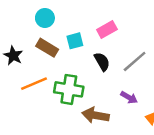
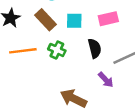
green cross: (69, 89) -> (57, 50), moved, size x0.6
purple arrow: (129, 97) -> (106, 80), moved

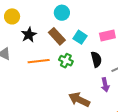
cyan square: (74, 21) -> (80, 37), turned 32
purple arrow: (106, 80) -> (105, 85), turned 32

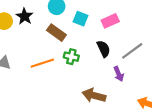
black star: (29, 35) -> (25, 16), moved
cyan square: (80, 37) -> (81, 19), moved

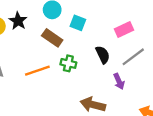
pink rectangle: (110, 21) -> (124, 30), moved

